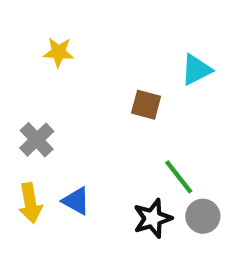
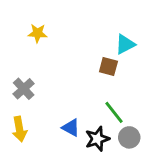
brown square: (146, 105) -> (108, 67), moved
blue triangle: (76, 201) -> (71, 128), moved

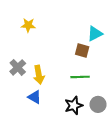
green line: (114, 112) -> (80, 77), moved, turned -54
blue triangle: (71, 128) -> (35, 97), moved
yellow arrow: (19, 129) -> (39, 75), moved

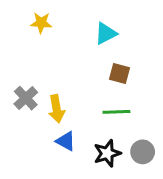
yellow star: (28, 25) -> (41, 23), moved
cyan triangle: (95, 34) -> (106, 34), moved
blue triangle: (35, 97) -> (66, 141), moved

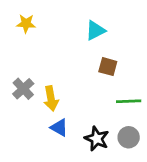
yellow star: (41, 23) -> (26, 24), moved
green line: (116, 112) -> (129, 101), moved
black star: (107, 153) -> (97, 139), turned -30

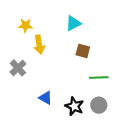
yellow star: (26, 24) -> (25, 25), moved
yellow arrow: (51, 98) -> (39, 45), moved

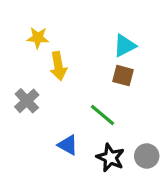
cyan triangle: (73, 23) -> (125, 46), moved
green line: (99, 78) -> (103, 115), moved, turned 42

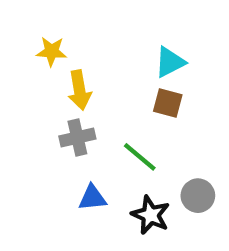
gray cross: (27, 101) -> (77, 138), moved, turned 30
blue triangle: (68, 145) -> (92, 198), turned -35
gray circle: (147, 156) -> (198, 196), moved

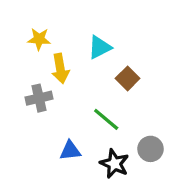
cyan triangle: (170, 62) -> (100, 47), moved
brown square: (168, 103) -> (128, 78), turned 30
gray cross: (77, 138) -> (39, 98), moved

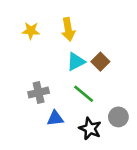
cyan triangle: (100, 47) -> (76, 62), moved
yellow arrow: (60, 69) -> (68, 29), moved
gray cross: (39, 98) -> (39, 92), moved

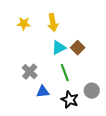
gray cross: (39, 92) -> (30, 72), turned -35
green line: (84, 94) -> (65, 73), turned 30

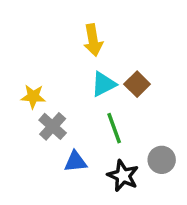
yellow star: (24, 24) -> (33, 96), moved

